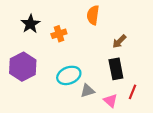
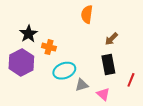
black star: (30, 24) -> (28, 34), moved
orange cross: (59, 34) -> (49, 47), moved, turned 32
red line: (132, 92) -> (131, 80), moved

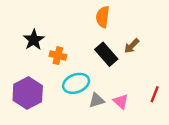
purple hexagon: (21, 62) -> (28, 93), moved
black rectangle: (108, 65) -> (106, 54), moved, turned -30
pink triangle: (103, 94) -> (121, 101), moved

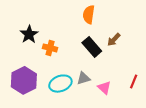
cyan ellipse: (76, 83) -> (60, 84), moved
gray triangle: (97, 100) -> (83, 78), moved

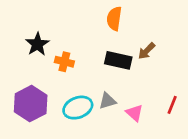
black rectangle: (92, 47) -> (118, 60), turned -36

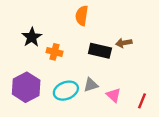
orange semicircle: (114, 19) -> (82, 16), moved
brown arrow: (147, 51) -> (124, 43), turned 35
red line: (172, 105) -> (142, 101), moved

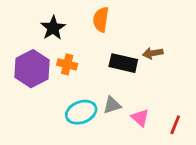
black star: (32, 37) -> (53, 28), moved
purple hexagon: (26, 87) -> (32, 69), moved

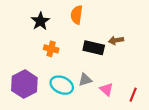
purple hexagon: (32, 69) -> (24, 84), moved
cyan ellipse: (81, 112) -> (62, 85), turned 45

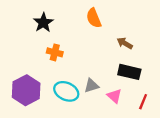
orange semicircle: (77, 15) -> (94, 18), moved, turned -30
brown arrow: (116, 40) -> (125, 43), turned 40
black rectangle: (94, 48) -> (129, 72), moved

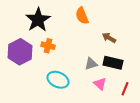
black star: (43, 23) -> (38, 20), size x1.4
gray triangle: (91, 86) -> (91, 64), moved
purple hexagon: (26, 90) -> (20, 52), moved

